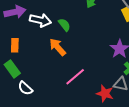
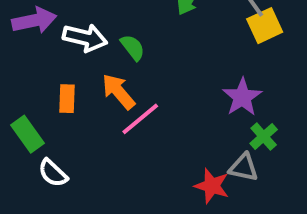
orange rectangle: (15, 45) -> (67, 99), moved
pink line: (75, 77) -> (140, 119), moved

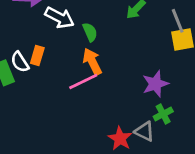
orange arrow: (118, 92) -> (92, 62), moved
white semicircle: (53, 173) -> (20, 62), moved

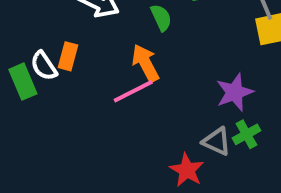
green semicircle: (90, 32) -> (161, 18), moved
gray triangle: (145, 131) -> (217, 141), moved

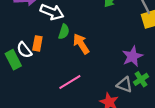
green semicircle: (161, 18) -> (64, 32), moved, turned 48
pink line: (133, 91) -> (70, 82), moved

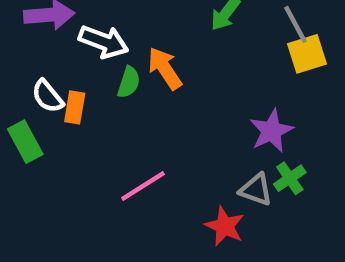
orange arrow: (81, 44) -> (165, 68), moved
white semicircle: (24, 50) -> (48, 96), moved

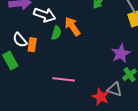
pink line: (143, 186) -> (64, 79), turned 40
gray triangle: (256, 190) -> (115, 89), moved

